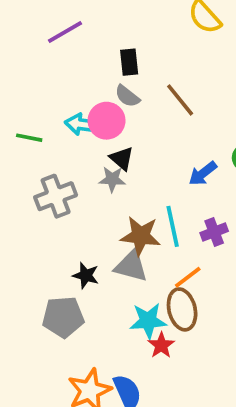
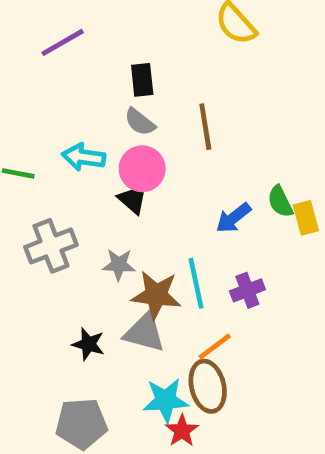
brown line: (180, 100) -> (205, 127), turned 30
pink circle: (107, 121) -> (142, 169), moved
gray star: (112, 179) -> (119, 265), moved
gray pentagon: (63, 317) -> (81, 424), moved

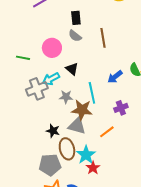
cyan arrow: (84, 157) -> (51, 79), moved, turned -36
pink circle: (142, 169) -> (52, 48), moved
cyan line: (196, 283) -> (92, 93), moved
brown ellipse: (208, 386) -> (67, 149), moved
cyan star: (166, 400) -> (86, 155), turned -30

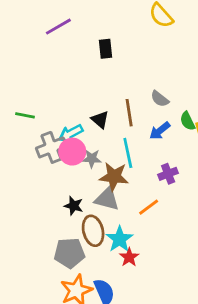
gray semicircle: (75, 36) -> (160, 99), moved
brown line: (103, 38) -> (129, 113), moved
pink circle: (52, 48) -> (72, 152), moved
green line: (23, 58) -> (25, 115), moved

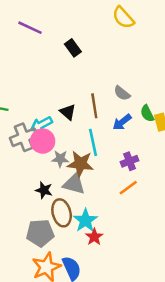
purple line: (58, 27) -> (30, 28), turned 55
black rectangle: (106, 49) -> (73, 48), turned -30
gray star: (92, 159) -> (60, 159), moved
orange line: (149, 207) -> (128, 188), moved

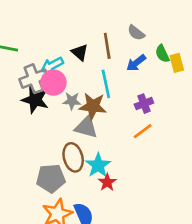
black star: (44, 190) -> (35, 100), moved, size x1.5

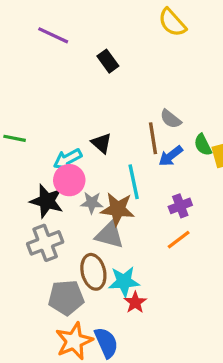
brown line: (107, 46) -> (153, 138), moved
gray cross: (34, 79) -> (45, 243), moved
cyan star: (98, 165) -> (124, 281), turned 30

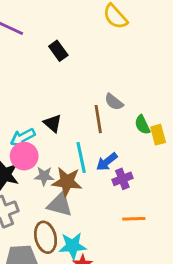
blue arrow: (171, 156) -> (107, 162), moved
orange line: (179, 240) -> (134, 219), moved, turned 35

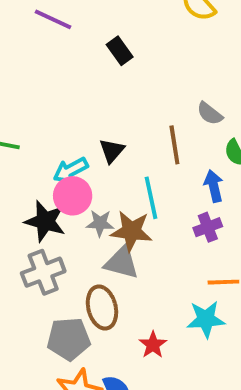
gray semicircle: (114, 102) -> (210, 114), moved
black triangle: (53, 123) -> (112, 151), turned 30
blue arrow: (107, 162) -> (214, 186), moved, turned 115
cyan star: (73, 246) -> (206, 319), moved

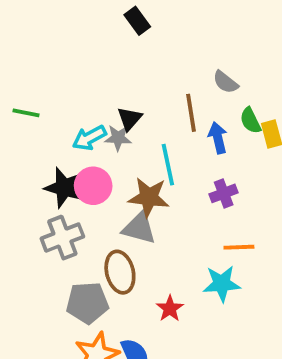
blue arrow: (214, 186) -> (218, 138), moved
pink circle: (73, 196) -> (93, 186), moved
gray star: (100, 223) -> (118, 138), moved

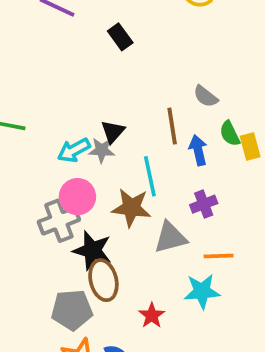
black star: (64, 188) -> (92, 250), moved
gray triangle: (139, 228) -> (170, 237), moved, turned -30
gray cross: (62, 238) -> (59, 221), moved

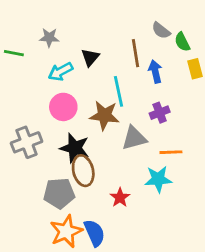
green semicircle: (230, 134) -> (182, 42), moved
gray star: (102, 150) -> (49, 38), moved
gray cross: (59, 221) -> (27, 142), moved

